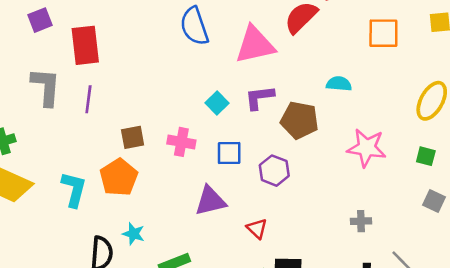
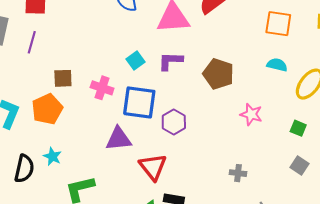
cyan semicircle: (339, 84) -> (277, 65), moved
brown pentagon: (299, 120) -> (218, 74), moved
pink star: (367, 148) -> (251, 114), size x0.7
blue square: (229, 153) -> (139, 102), size x1.6
red triangle: (257, 229) -> (153, 167), size x1.6

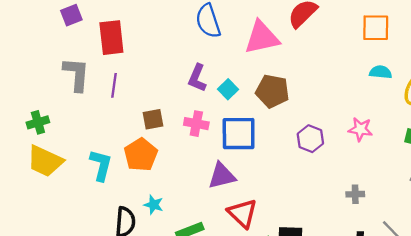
purple L-shape: (170, 61) -> (197, 78), moved, turned -60
brown pentagon: (218, 74) -> (272, 91), moved
purple hexagon: (174, 122) -> (310, 139), moved
red triangle: (153, 167) -> (243, 213), moved

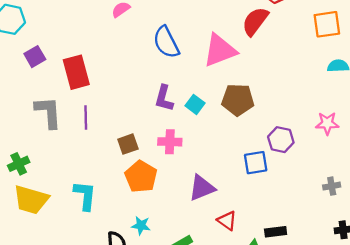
blue square: (239, 134) -> (256, 163), moved, size x0.7
orange pentagon: (141, 155) -> (141, 177), moved
red triangle: (243, 213) -> (227, 221), size x0.7

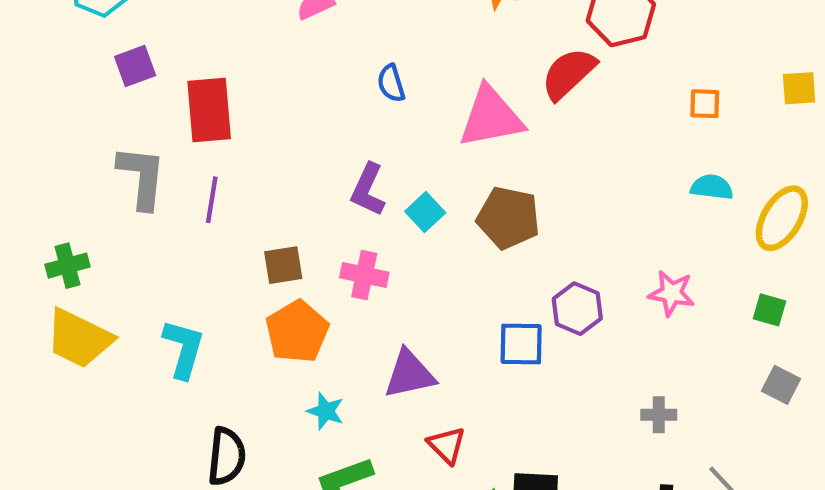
orange square: (327, 24) -> (705, 104), size x0.6
blue semicircle: (166, 42) -> (391, 83), size x0.6
cyan star: (141, 226) -> (326, 411), moved

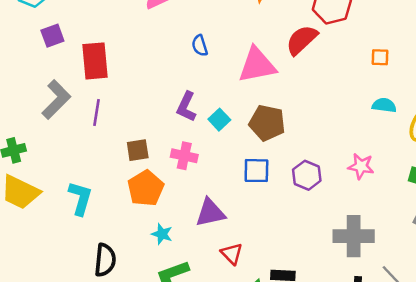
gray L-shape: (142, 177) -> (56, 100), turned 39
blue square: (521, 344) -> (256, 171), moved
gray cross: (659, 415) -> (354, 236), size x2.0

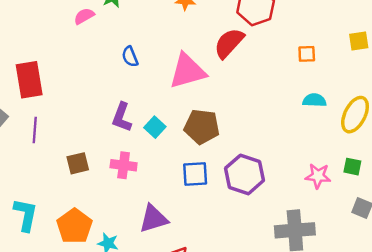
pink star: (361, 166) -> (318, 176), moved
purple hexagon: (307, 175) -> (244, 174), size x1.4
orange pentagon: (146, 188) -> (74, 226), moved

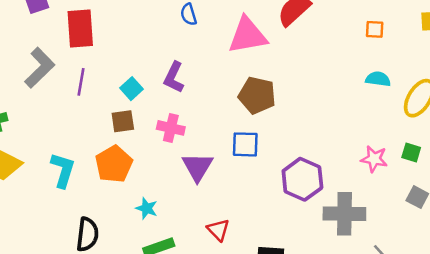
cyan square: (155, 127) -> (132, 89), moved
purple hexagon: (244, 174) -> (302, 179), moved
purple triangle: (153, 219) -> (197, 167), moved, turned -48
orange pentagon: (74, 226) -> (114, 164), moved

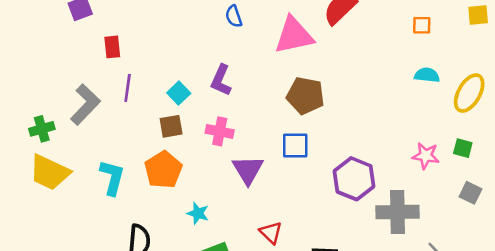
red rectangle: (80, 29) -> (112, 47), moved, size x0.6
gray L-shape: (40, 68) -> (85, 105), moved

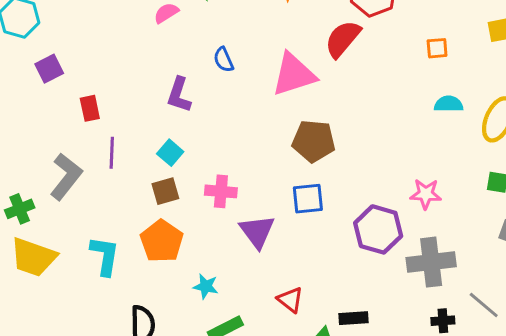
purple L-shape: (221, 80) -> (179, 95), moved
pink star: (426, 156) -> (426, 194), moved

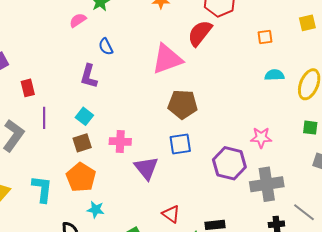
blue semicircle: (224, 60) -> (106, 47), moved
cyan star: (206, 286) -> (96, 210), moved

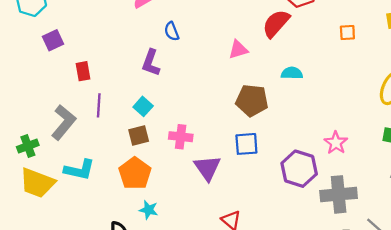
pink triangle: (167, 59) -> (238, 50), size x0.6
cyan semicircle: (274, 75) -> (292, 73), moved
pink star: (261, 138) -> (336, 143), turned 30
cyan L-shape: (42, 189) -> (79, 170), moved, turned 92

